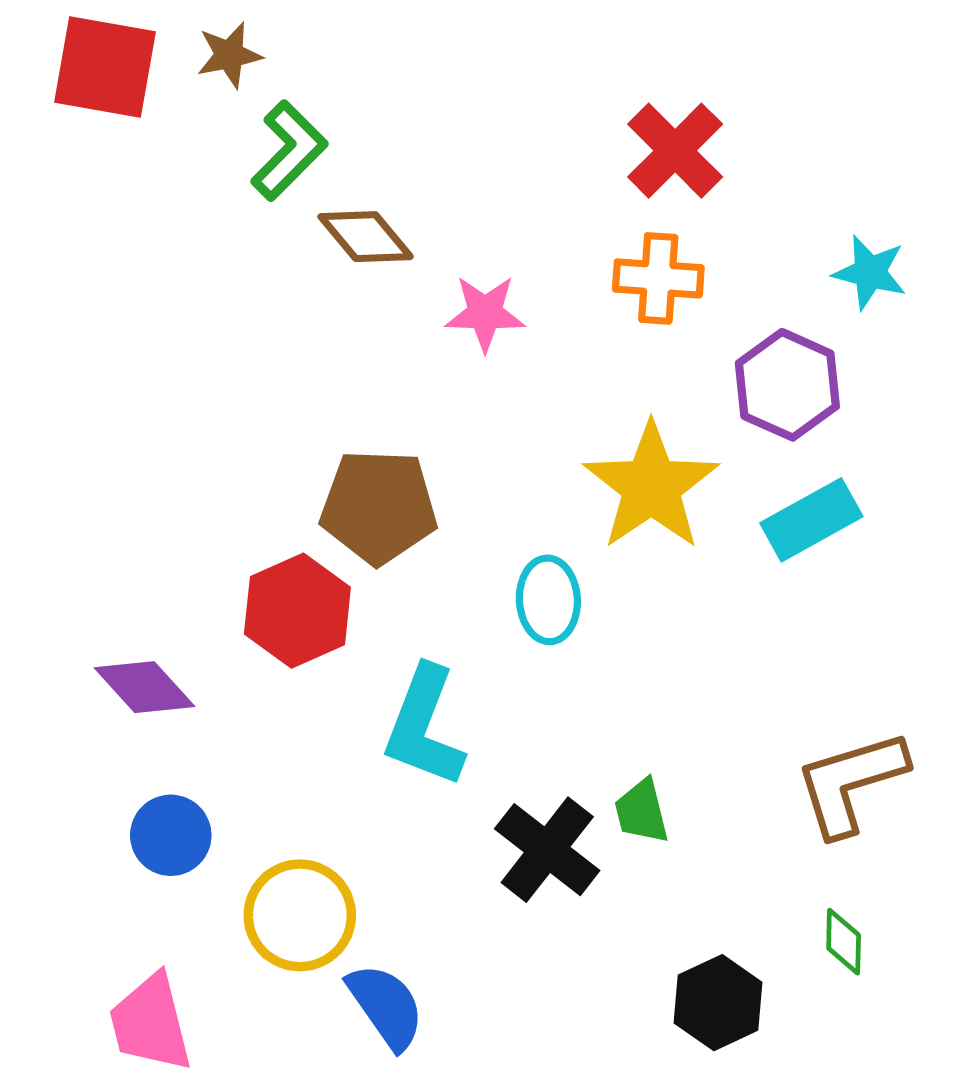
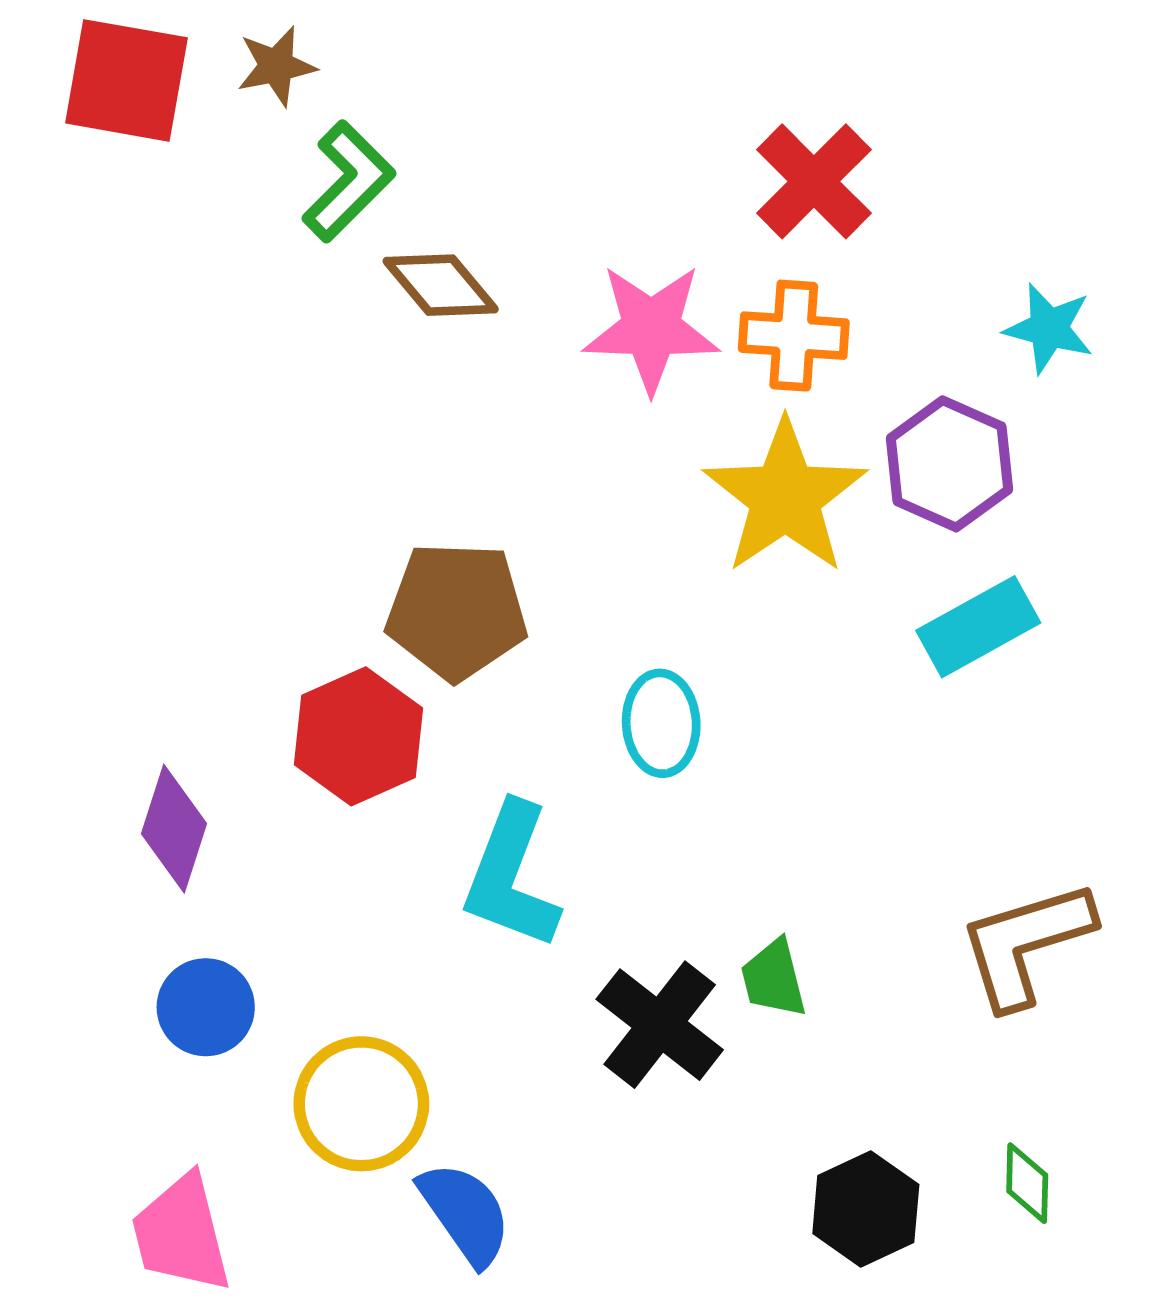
pink star: (485, 313) -> (651, 328), moved, size x1.4
yellow star: (651, 486) -> (785, 497), moved
purple diamond: (144, 687) -> (174, 829), turned 60
green diamond: (844, 942) -> (1027, 1183), moved

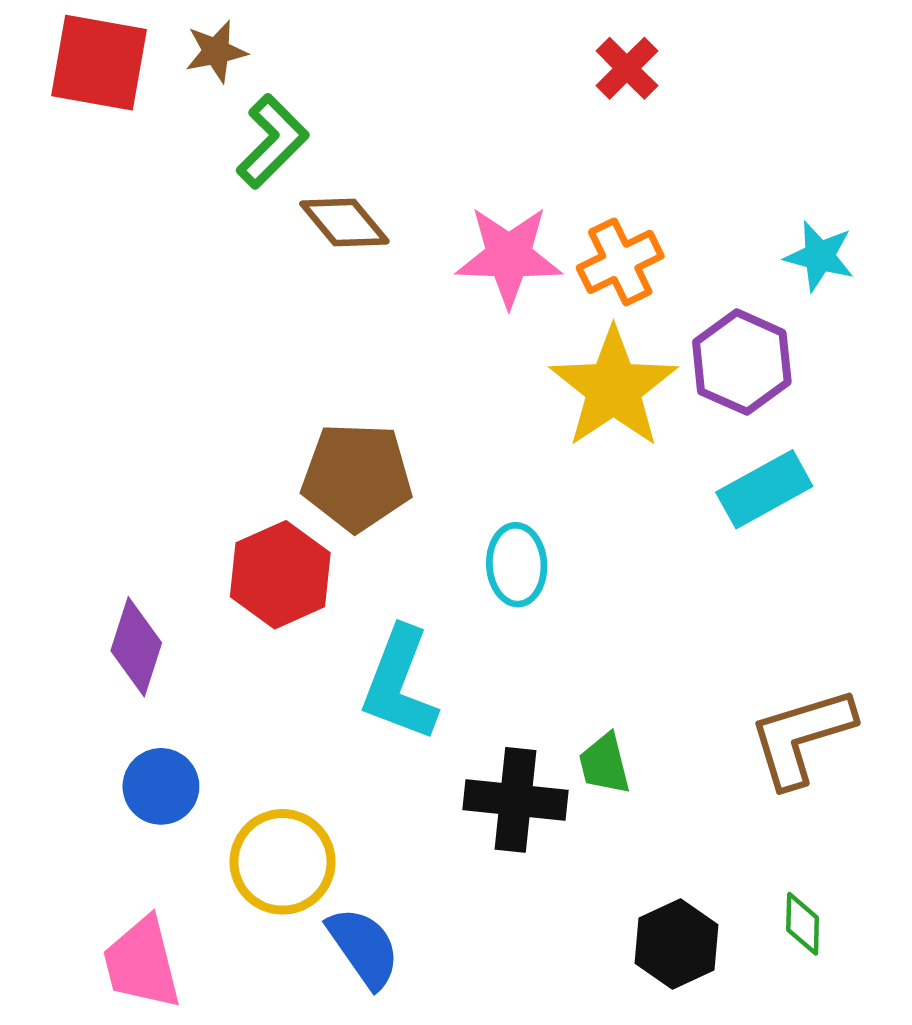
red cross: (814, 181) -> (627, 68), moved, size x0.7
orange cross: (794, 336) -> (620, 262), turned -30
black cross: (660, 1025) -> (516, 800), turned -32

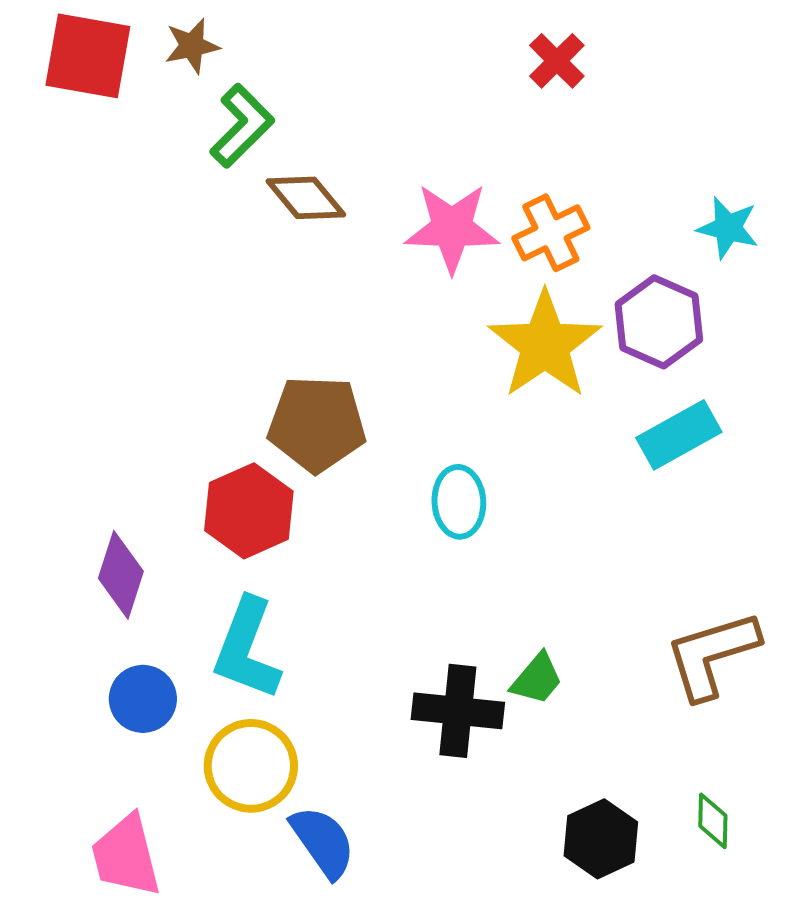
cyan L-shape: (400, 684) -> (247, 649), moved
green trapezoid: (604, 764) -> (537, 679), turned -126

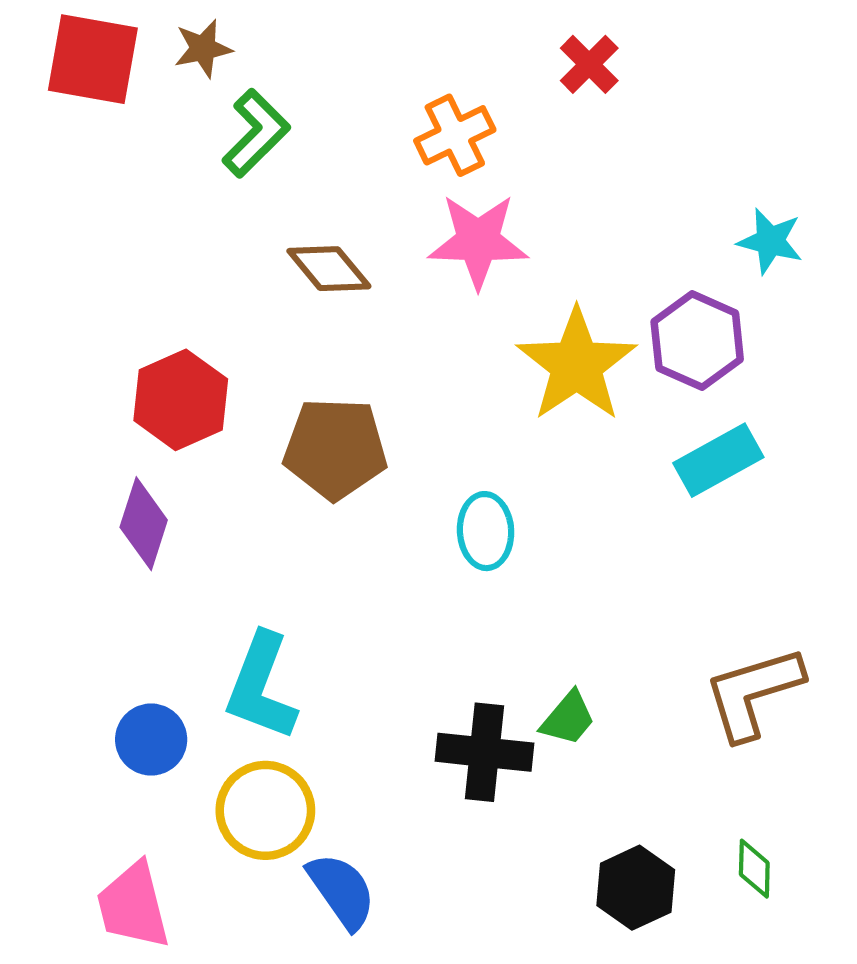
brown diamond: (306, 198) -> (329, 269), moved
orange cross: (551, 233) -> (455, 135), moved
red hexagon: (249, 511) -> (181, 400), moved
purple diamond: (121, 575) -> (144, 524), moved

